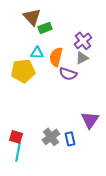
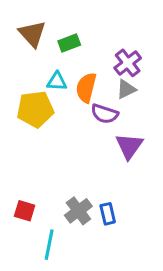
brown triangle: (32, 17) -> (32, 34), moved
purple triangle: (90, 120) -> (129, 146), moved
cyan line: (18, 152) -> (49, 245), moved

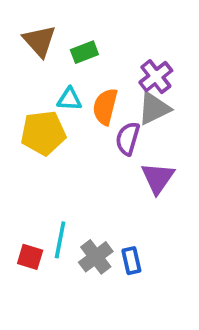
gray triangle: (126, 89) -> (154, 108), size x1.4
purple semicircle: (105, 114) -> (128, 139), turned 88
cyan line: (49, 245) -> (60, 240), moved

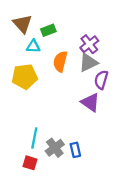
cyan triangle: (69, 99) -> (33, 46), moved
purple semicircle: (128, 139) -> (101, 80), moved
purple triangle: (158, 178) -> (90, 102), turned -30
red square: (30, 257) -> (30, 163), moved

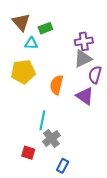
purple cross: (89, 44) -> (84, 41), turned 30
orange semicircle: (60, 61) -> (57, 85), moved
cyan line: (34, 138) -> (42, 120), moved
blue rectangle: (75, 150) -> (63, 166), moved, turned 40

